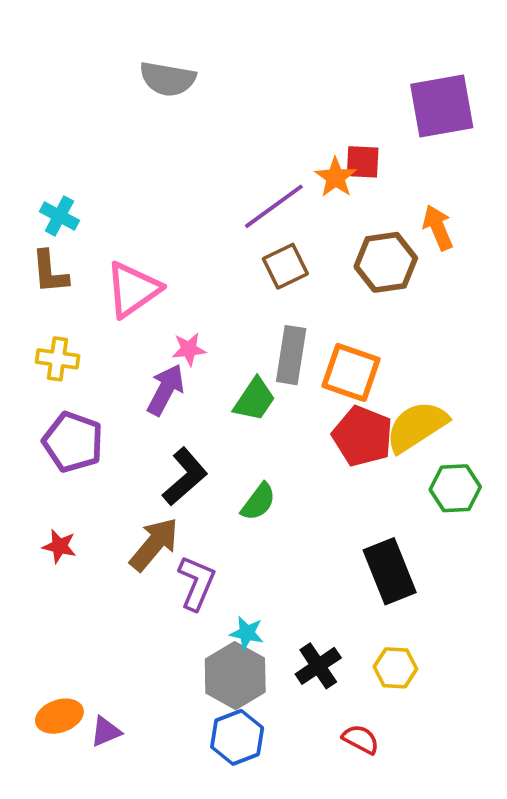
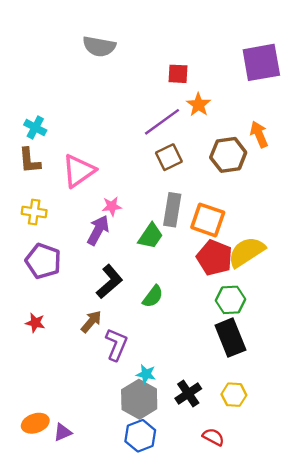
red square: (363, 162) -> (178, 74), moved
green hexagon: (455, 488) -> (230, 300), moved
brown arrow: (154, 544) -> (91, 322), size x0.7

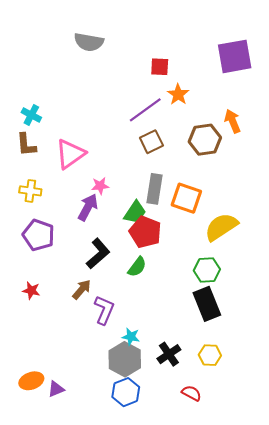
red pentagon: (215, 258) -> (145, 232), moved

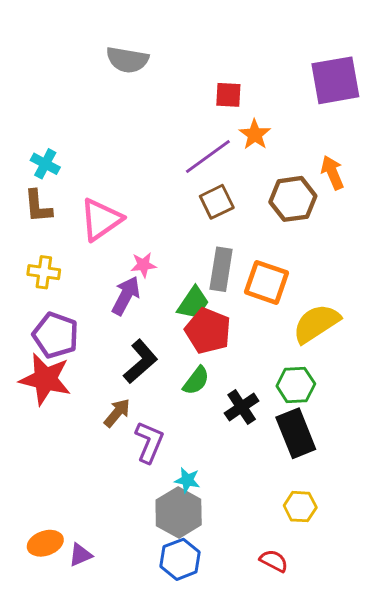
red star: (31, 290) -> (45, 379), moved, size x2.0
black cross: (169, 354) -> (242, 407), moved

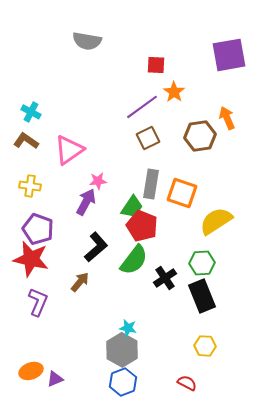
brown L-shape: (38, 206) -> (26, 141), turned 130
green semicircle: (196, 381) -> (134, 260), size x1.5
purple L-shape: (149, 442) -> (38, 302), moved

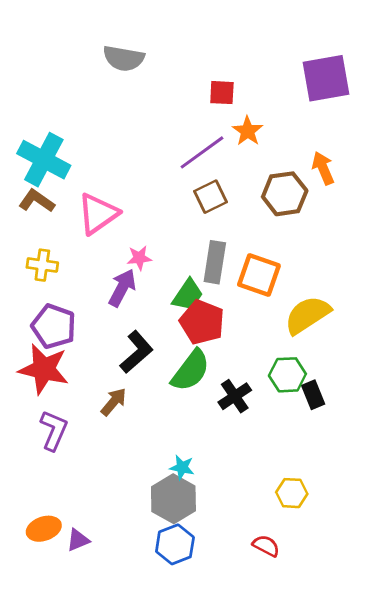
cyan cross: (31, 112) -> (44, 160), size x1.8
black rectangle: (202, 296) -> (313, 395), moved, size x0.6

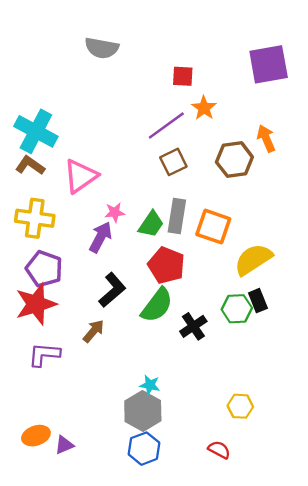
yellow cross: (42, 265) -> (35, 218), size x1.5
green trapezoid: (188, 295) -> (151, 224), moved
red star: (44, 369) -> (36, 304), turned -30
black rectangle: (313, 395) -> (258, 301), moved
purple L-shape: (54, 430) -> (44, 355), turned -108

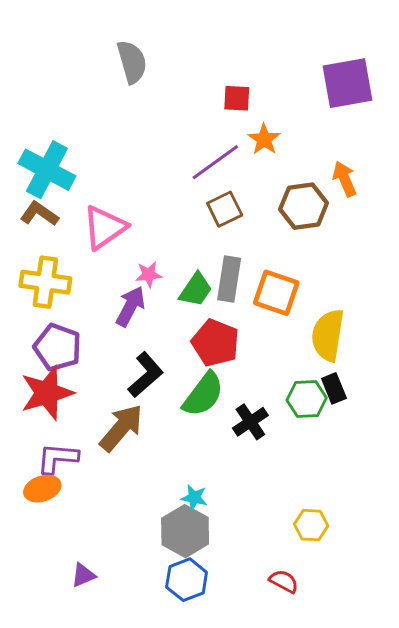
gray semicircle: (102, 48) -> (132, 62), turned -116
yellow semicircle: (253, 259) -> (328, 335), turned -48
brown arrow: (94, 331) -> (121, 428), size x1.6
orange ellipse: (36, 436) -> (42, 489), moved

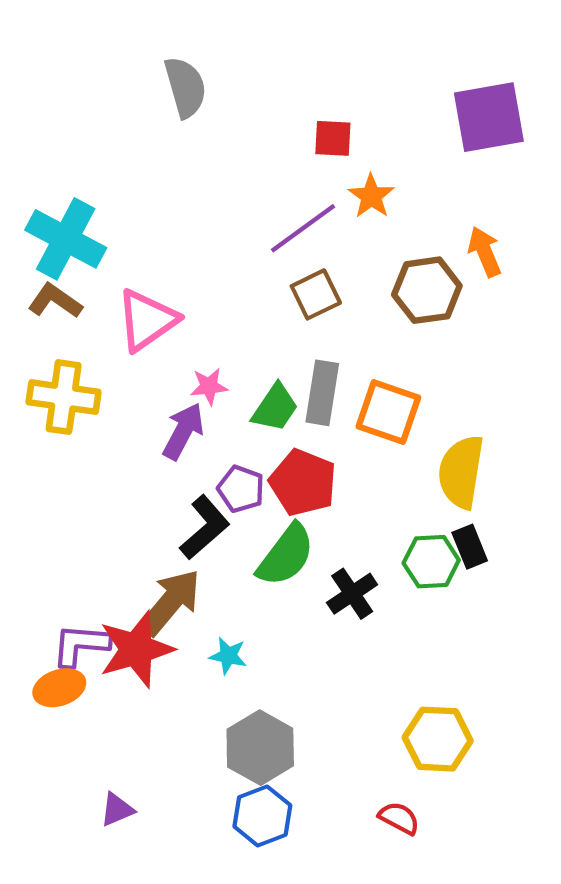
purple pentagon: (58, 347) -> (241, 489), moved, size x0.7
red star: (47, 393) -> (136, 649), moved
cyan star: (194, 498) -> (228, 656), moved
yellow hexagon: (311, 525) -> (438, 739), size x1.4

